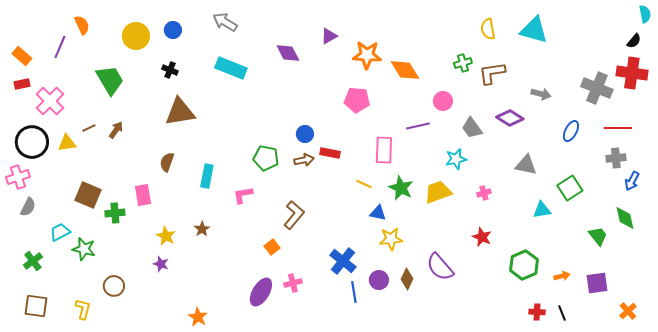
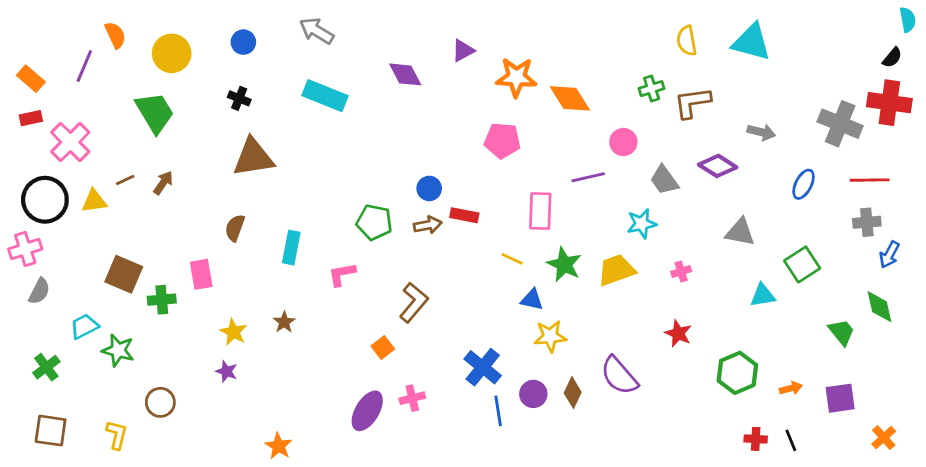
yellow circle: (136, 36) -> (172, 53), moved

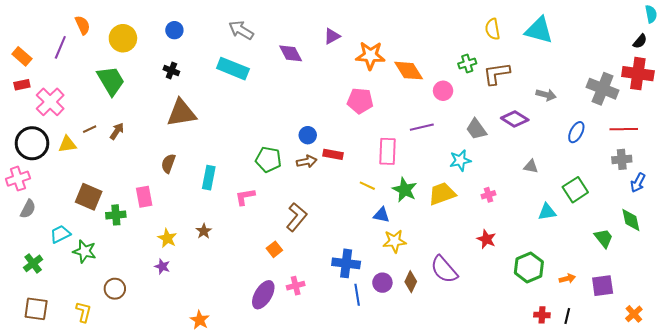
gray arrow: (317, 31) -> (241, 30), moved
pink circle: (623, 142) -> (443, 91), moved
gray triangle: (740, 232) -> (531, 166), size x0.7
blue cross: (483, 367) -> (346, 263), turned -32
black line: (791, 440) -> (567, 316), turned 35

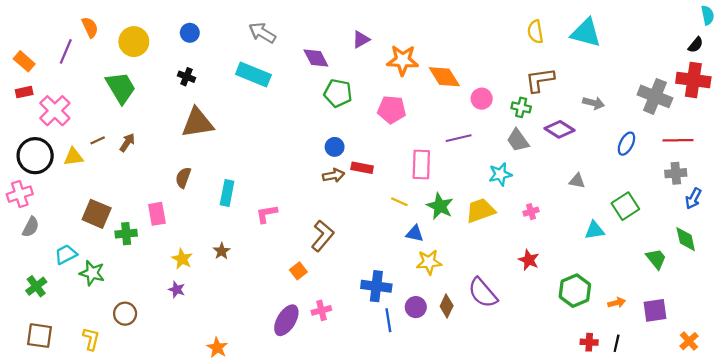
green cross: (467, 63) -> (521, 107), moved, turned 30
green pentagon: (268, 159) -> (338, 93), moved

